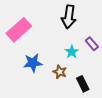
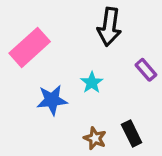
cyan star: (72, 52) -> (92, 83), moved
brown star: (60, 72) -> (95, 138), moved

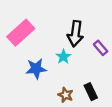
black arrow: (109, 27) -> (75, 34), moved

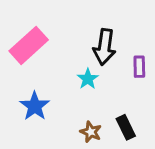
purple rectangle: (101, 48) -> (139, 67), turned 40
blue star: (36, 69) -> (35, 106), moved, turned -30

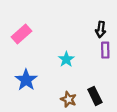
pink rectangle: (29, 45) -> (22, 34), size x0.7
black arrow: (104, 47) -> (101, 29), moved, size x0.6

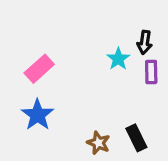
pink rectangle: (22, 34) -> (39, 69), moved
cyan star: (66, 59) -> (118, 59), moved

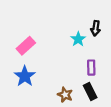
purple rectangle: (151, 72) -> (91, 68), moved

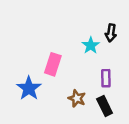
pink rectangle: (26, 46) -> (53, 64), moved, turned -30
brown star: (65, 95) -> (77, 98), moved

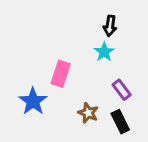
black arrow: (111, 33) -> (110, 26), moved
purple rectangle: (106, 78) -> (122, 90), turned -36

